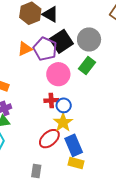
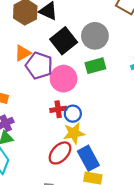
purple pentagon: (45, 49) -> (39, 66), moved
green rectangle: (87, 65) -> (95, 66), turned 42
yellow star: (63, 122) -> (74, 133), turned 30

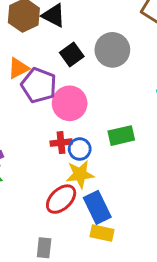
black square: (64, 41) -> (72, 55), size x0.7
green rectangle: (95, 66) -> (121, 136), moved

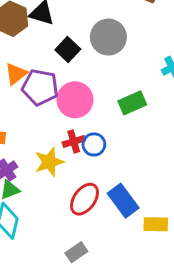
green rectangle: (121, 136) -> (132, 103), moved
yellow star: (80, 174) -> (49, 162), moved
yellow rectangle: (102, 233) -> (156, 224), moved
gray rectangle: (44, 248) -> (76, 252), turned 60

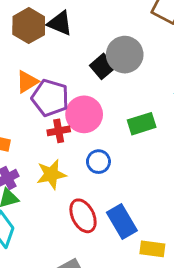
black square: (68, 50) -> (103, 66), moved
red cross: (74, 141) -> (59, 131), moved
red ellipse: (84, 199) -> (83, 216), turned -68

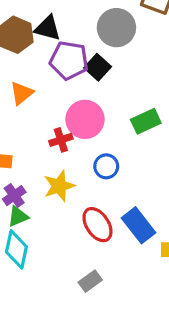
gray circle: (125, 55) -> (116, 28), moved
purple pentagon: (50, 98) -> (69, 60), moved

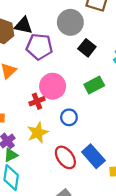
black square: (98, 67) -> (87, 48), moved

